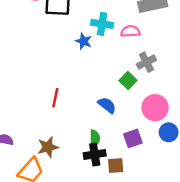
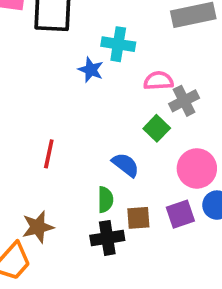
pink semicircle: (130, 31) -> (158, 81), moved
green semicircle: (95, 138) -> (105, 200), moved
purple square: (133, 138) -> (180, 214), moved
brown square: (116, 166) -> (138, 218), moved

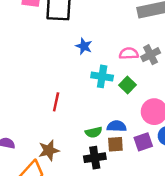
cyan cross: (118, 44) -> (102, 76), moved
gray cross: (184, 101) -> (151, 55), moved
blue semicircle: (126, 165) -> (117, 126), moved, turned -36
green semicircle: (105, 200) -> (94, 132), turned 77

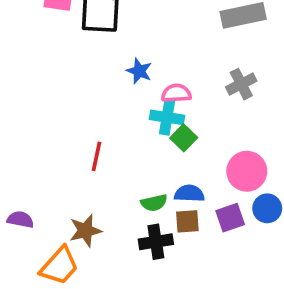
pink semicircle: (129, 53) -> (176, 93), moved
green square: (128, 85) -> (184, 138), moved

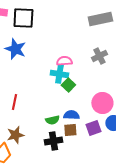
blue star: (139, 71) -> (15, 49), moved, size x1.5
red line: (96, 156) -> (14, 102), moved

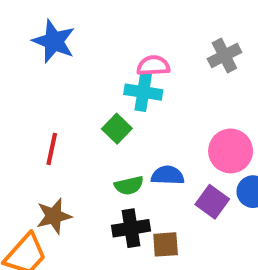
green square: (68, 85) -> (117, 129), moved
purple square: (93, 128) -> (212, 202), turned -35
brown square: (70, 130) -> (166, 244), moved

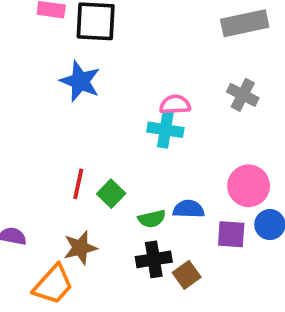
gray cross: (224, 56) -> (243, 95), turned -36
green square: (117, 129) -> (111, 194), moved
purple square: (212, 202) -> (231, 234), turned -32
brown square: (166, 244) -> (187, 275), turned -32

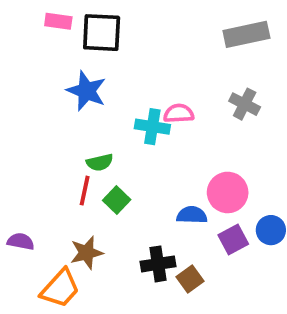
cyan cross: (165, 130) -> (152, 127), moved
pink circle: (249, 186) -> (228, 192), moved
green semicircle: (152, 219) -> (100, 162), moved
purple square: (231, 234) -> (233, 239), turned -32

